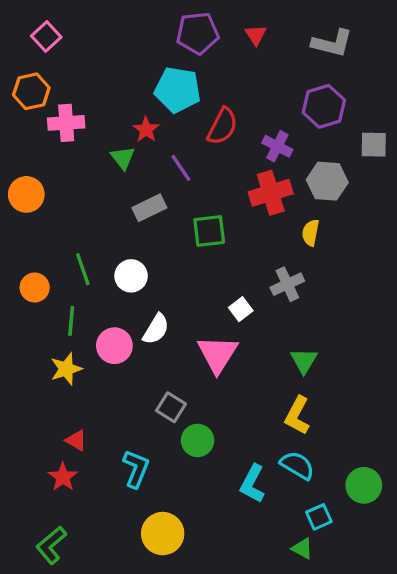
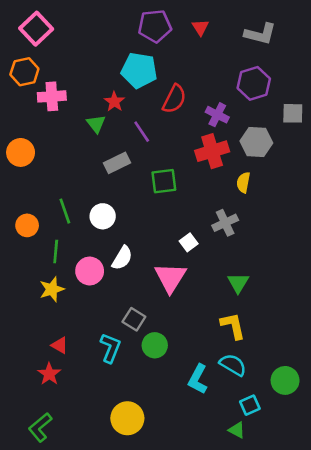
pink square: (46, 36) -> (36, 29), size x1.4
yellow L-shape: (297, 416) -> (233, 326), turned 140
cyan L-shape: (136, 469) -> (110, 348), moved

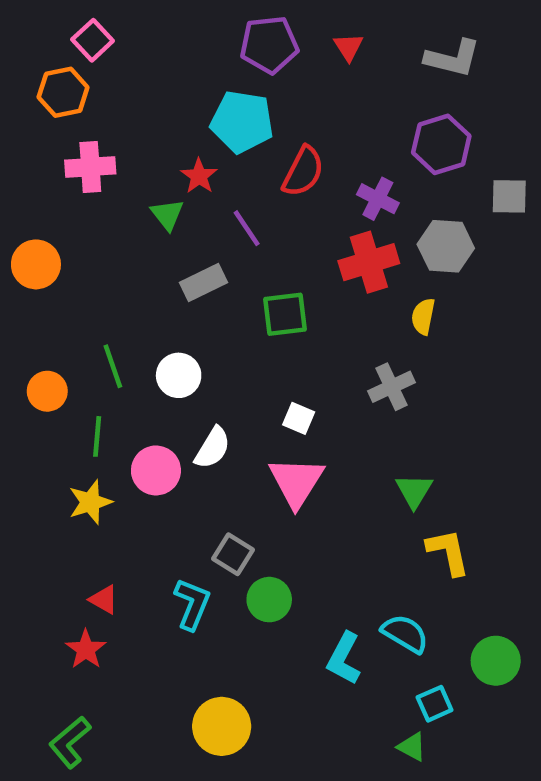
pink square: (36, 29) -> (93, 40), moved, size x0.7
orange hexagon: (24, 72) -> (63, 92), moved
white square: (189, 242) -> (299, 418), moved, turned -30
yellow L-shape: (233, 326) -> (448, 552), moved

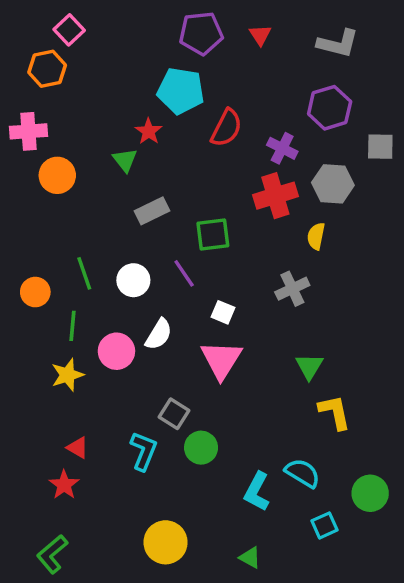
pink cross: (90, 167) -> (29, 131), moved
purple line: (247, 228) -> (184, 273), moved
orange circle: (36, 264) -> (57, 175), moved
green triangle: (412, 747) -> (250, 558), moved

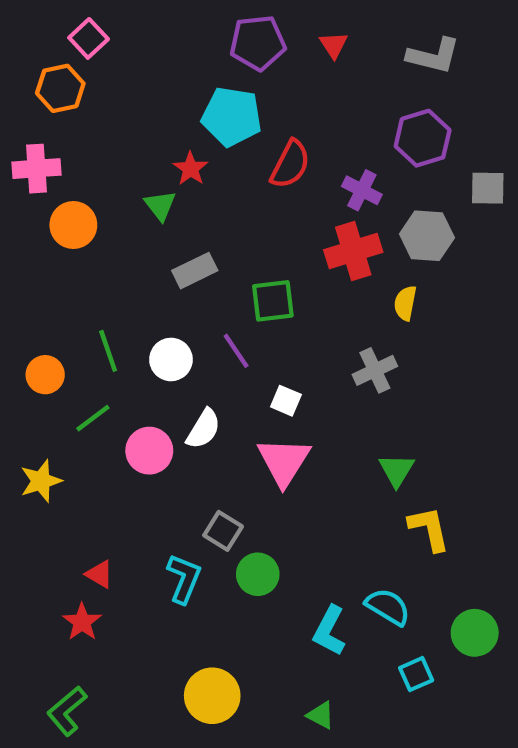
green line: (72, 326) -> (93, 418), turned 48
yellow star: (67, 375) -> (41, 481), moved

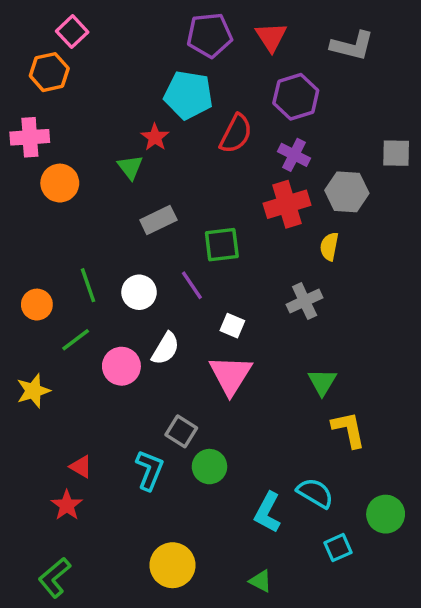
red triangle: (334, 45) -> (271, 37), size x1.4
purple hexagon: (423, 138) -> (296, 97), moved

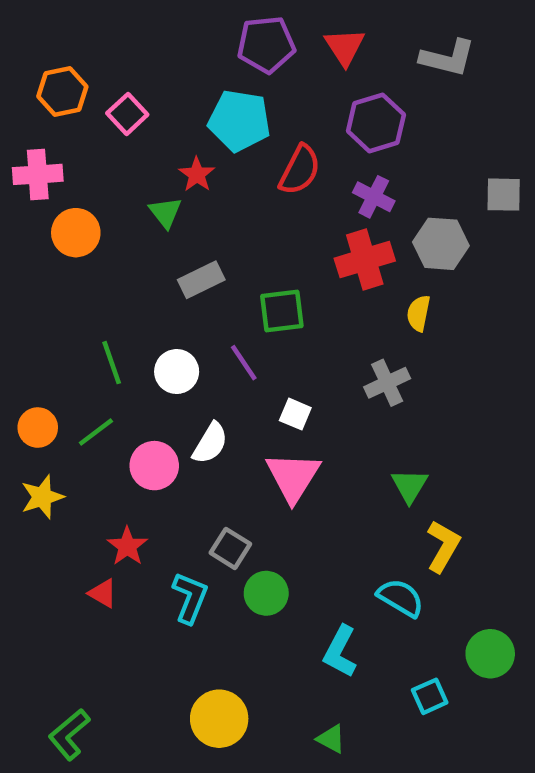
pink square: (72, 32) -> (127, 114), moved
orange circle: (37, 305) -> (38, 428), moved
yellow L-shape: (349, 430) -> (443, 546), turned 42
cyan semicircle: (315, 493) -> (401, 598), moved
red star: (67, 505) -> (127, 546), moved

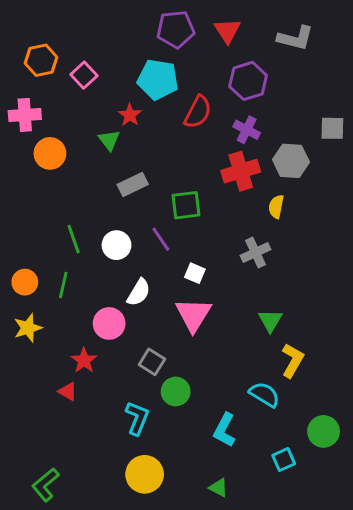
green line: (96, 432) -> (63, 285), turned -40
pink circle: (154, 466) -> (109, 323), moved
cyan L-shape: (190, 598) -> (137, 418), moved

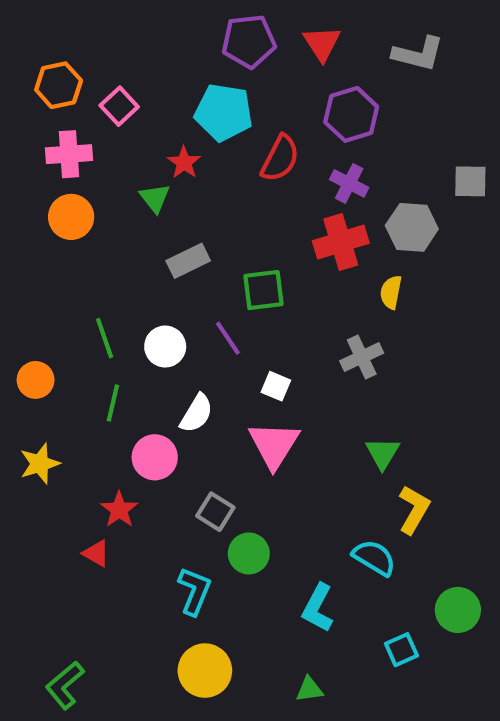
pink cross: (25, 115) -> (69, 154), moved
orange circle: (25, 282) -> (36, 380), moved
green line: (63, 285) -> (113, 403), moved
green triangle: (219, 488) -> (309, 689), turned -36

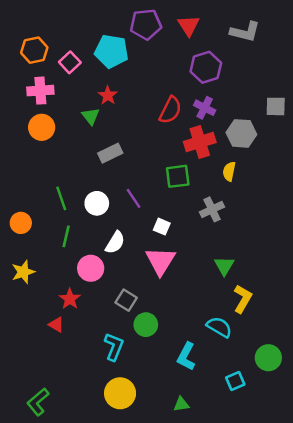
cyan pentagon: (224, 112) -> (111, 51), moved
red semicircle: (280, 158) -> (170, 110), moved
green square: (263, 290) -> (178, 176), moved

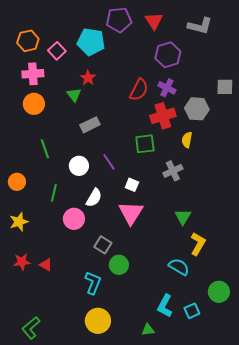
green line: (61, 198) -> (45, 149), moved
red star: (70, 299) -> (22, 262), moved, turned 30
cyan L-shape: (186, 357) -> (165, 306), moved

